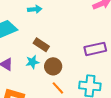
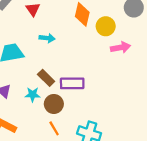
purple rectangle: (95, 49) -> (72, 83), moved

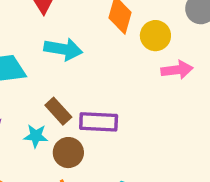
cyan arrow: (47, 38) -> (63, 49), size x1.5

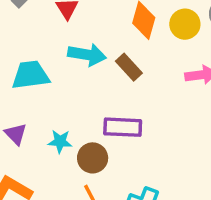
yellow circle: (155, 36) -> (185, 24), moved
brown rectangle: (58, 111) -> (129, 67), moved

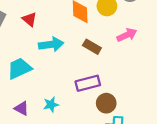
brown rectangle: (129, 67) -> (92, 47), moved
brown circle: (93, 158) -> (106, 103), moved

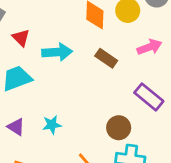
red triangle: (29, 19) -> (21, 38), moved
purple rectangle: (88, 83) -> (149, 97), moved, turned 50

